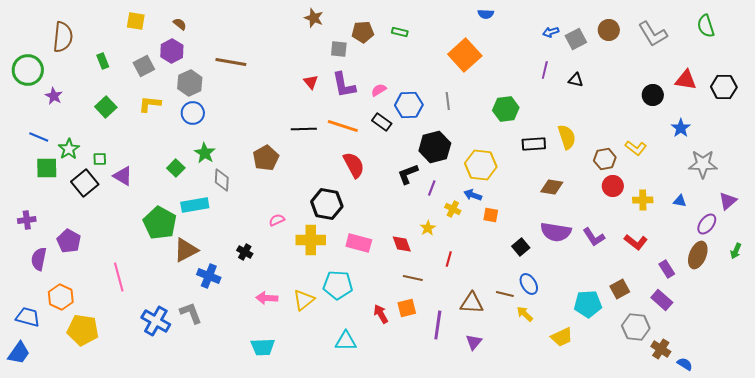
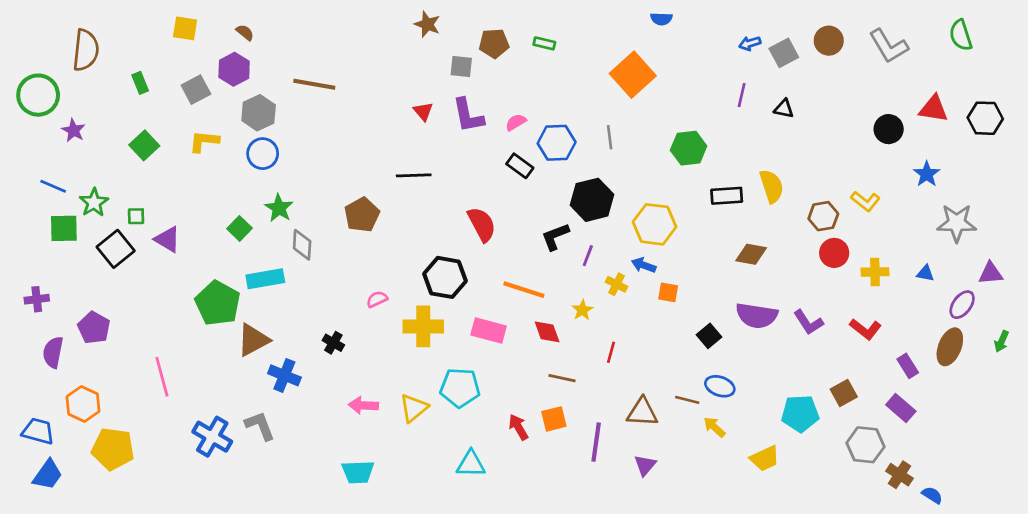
orange line: (343, 126) -> (524, 290), moved
purple triangle: (728, 201) -> (991, 273), turned 36
blue ellipse: (529, 284) -> (720, 386), turned -40
blue trapezoid: (19, 353) -> (48, 475), moved

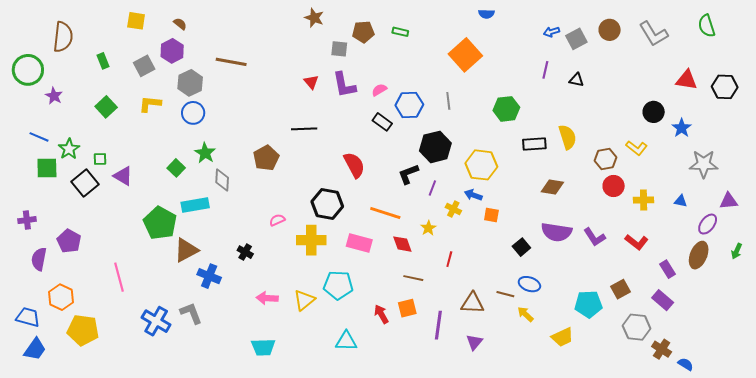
black circle: (889, 129) -> (654, 112), moved

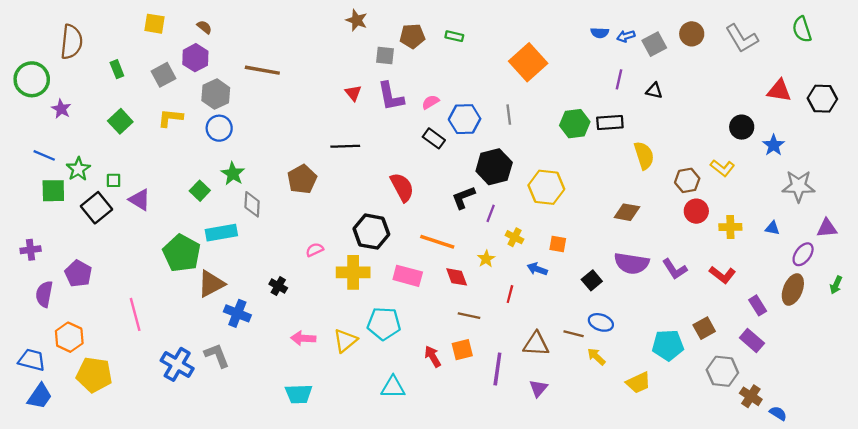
blue semicircle: (486, 14) -> (600, 33), moved
black rectangle: (534, 144) -> (610, 122), moved
blue arrow: (473, 195) -> (537, 269), moved

